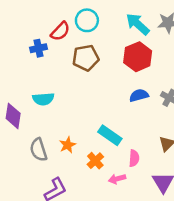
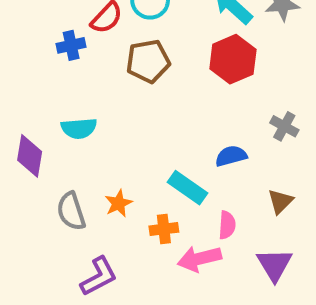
blue semicircle: (139, 95) -> (231, 156), moved
orange cross: (95, 161) -> (164, 229), turned 35
pink arrow: (117, 179) -> (199, 259), size x1.5

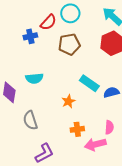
cyan rectangle: (188, 188) -> (89, 83), moved
orange star: (118, 203) -> (68, 101), moved

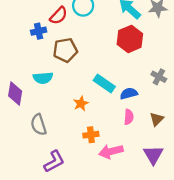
brown pentagon: (69, 44) -> (65, 50), moved
pink semicircle: (109, 127) -> (129, 117), moved

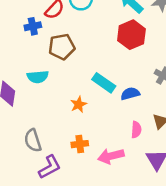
pink semicircle: (129, 117) -> (136, 130), moved
gray semicircle: (39, 125) -> (33, 140), moved
orange cross: (91, 135) -> (80, 144), moved

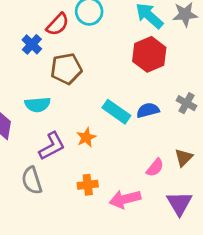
blue cross: (33, 26) -> (32, 44), turned -35
blue semicircle: (130, 94) -> (148, 110), moved
pink semicircle: (136, 130) -> (155, 168), turned 35
purple L-shape: (50, 167) -> (52, 146), moved

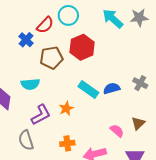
red hexagon: (149, 54) -> (82, 47), moved
pink semicircle: (155, 168) -> (117, 131), turned -88

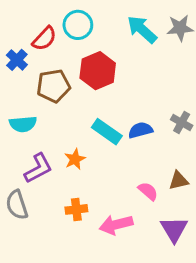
brown triangle: (138, 123) -> (179, 180), turned 32

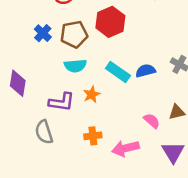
blue cross: (17, 60) -> (43, 33), moved
cyan semicircle: (23, 124) -> (75, 66), moved
purple L-shape: (38, 168) -> (62, 102), turned 36

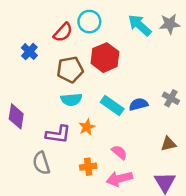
blue cross: (43, 33) -> (29, 52), moved
pink semicircle: (152, 121) -> (119, 152), moved

